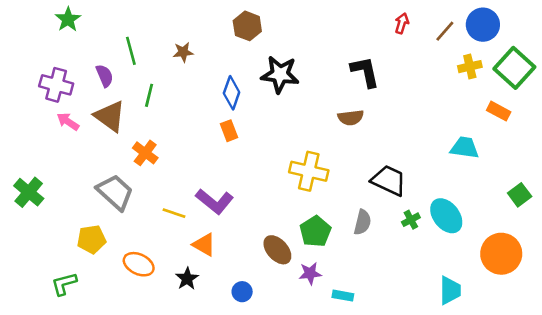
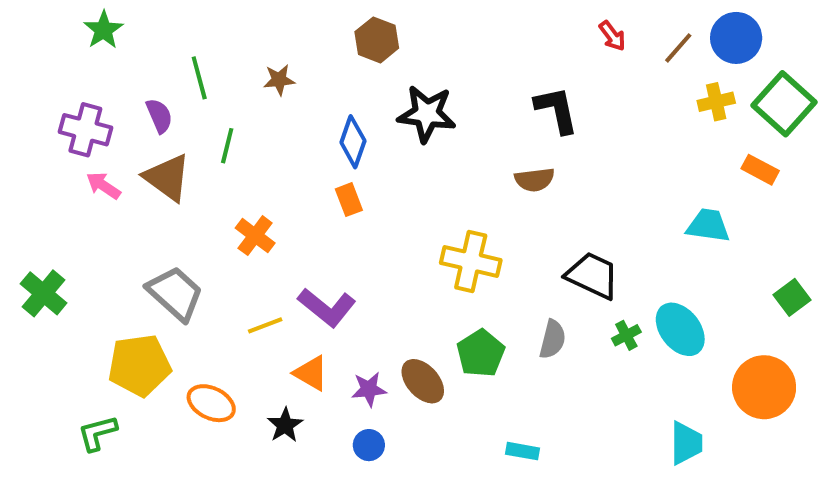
red arrow: (402, 23) -> (612, 36), turned 126
orange cross: (145, 153) -> (255, 236), moved
yellow line: (174, 213) -> (265, 325), turned -40
yellow pentagon: (92, 239) -> (139, 365), size x1.4
purple star: (310, 273) -> (369, 389), moved

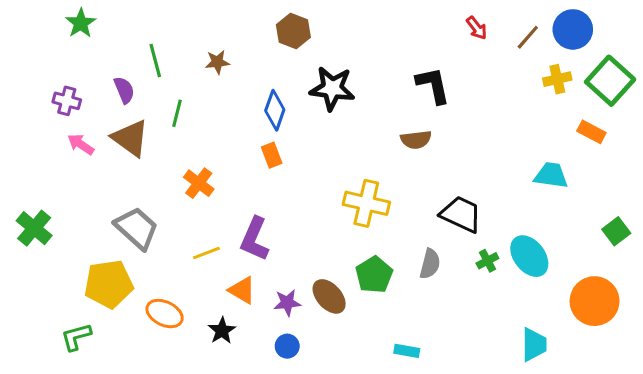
purple cross: (85, 130) -> (67, 101), size x0.7
purple L-shape: (327, 307) -> (255, 239), turned 75

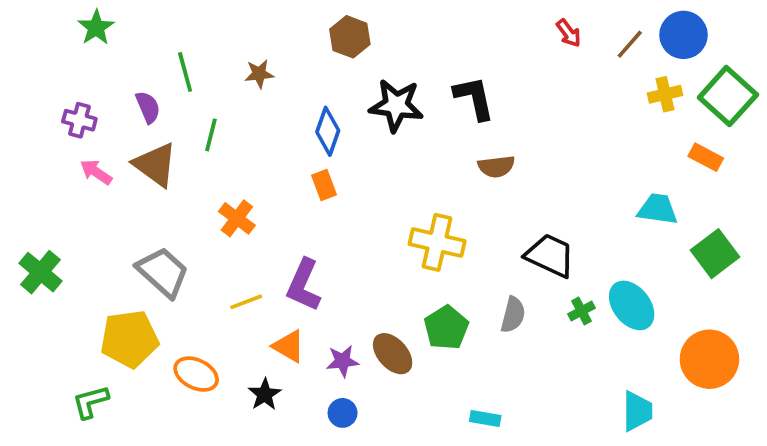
black L-shape: (433, 85) -> (474, 98), moved
green square: (616, 231) -> (715, 254), moved, size x1.4

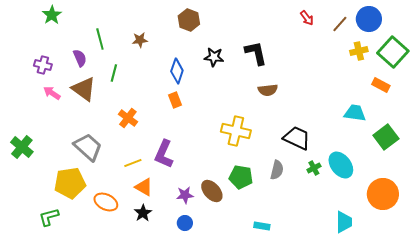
black star: (396, 105) -> (214, 57), size x0.7
green pentagon: (446, 328) -> (241, 177), turned -30
orange triangle: (289, 346) -> (144, 187), moved

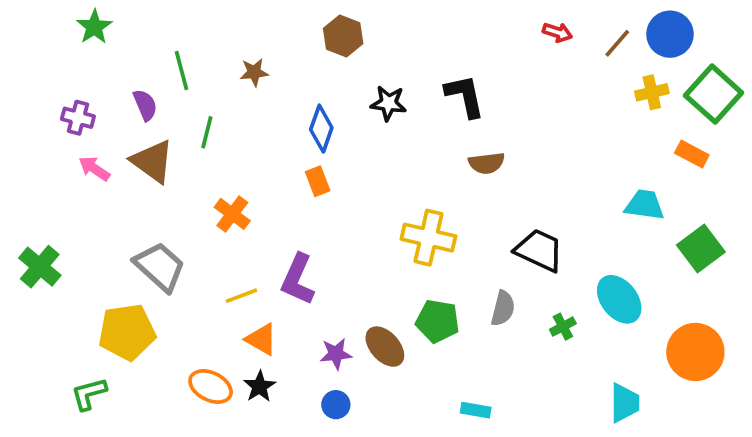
red arrow: (307, 18) -> (557, 32), turned -35
green cross: (314, 168) -> (563, 327), moved
orange ellipse: (106, 202) -> (211, 386), moved

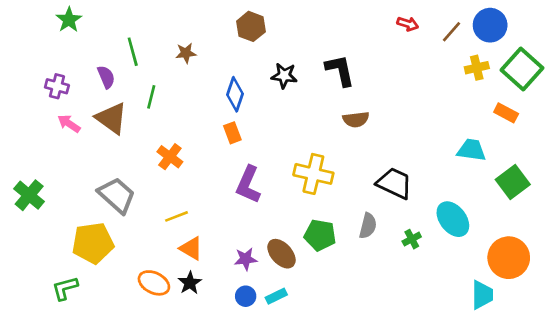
purple L-shape: (298, 279) -> (248, 185), moved
cyan trapezoid: (625, 403) -> (482, 295), moved
cyan rectangle: (476, 410) -> (276, 296), moved, turned -36

